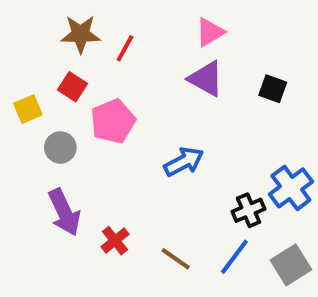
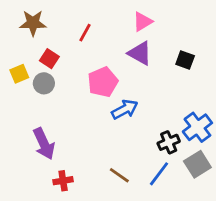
brown star: (81, 34) -> (33, 23), moved
pink pentagon: (113, 121) -> (103, 82), moved
gray circle: (60, 147) -> (44, 83), moved
red cross: (115, 241) -> (63, 181), moved, turned 30
gray square: (291, 265) -> (197, 164), moved

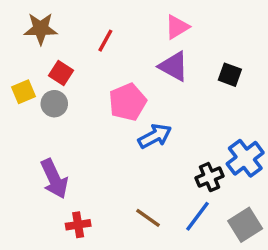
gray square: (197, 164) -> (245, 225), moved

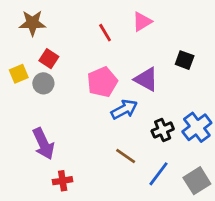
red line: (105, 41) -> (105, 33), moved, turned -60
purple triangle: (174, 66) -> (146, 79), moved
black cross: (209, 177) -> (163, 130), moved
brown line: (148, 218) -> (126, 156), moved

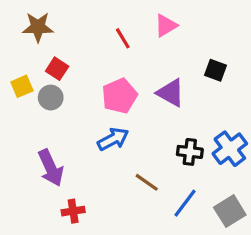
blue arrow: (124, 109) -> (113, 139), moved
black cross: (163, 130) -> (190, 152), turned 30

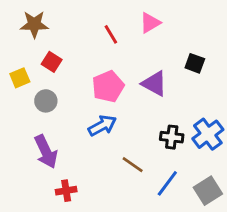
gray circle: (51, 98) -> (46, 101), moved

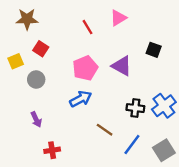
purple arrow: (46, 152) -> (36, 119), size x0.6

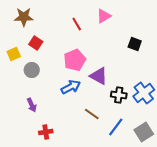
purple triangle: (122, 66) -> (99, 76), moved

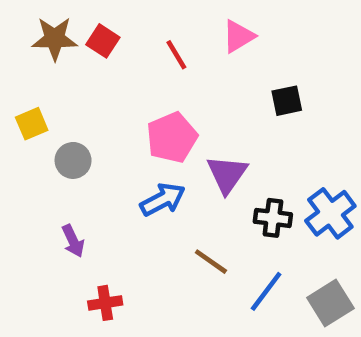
red square: (36, 43) -> (103, 41), moved
black square: (135, 44) -> (287, 101), moved, turned -32
purple triangle: (99, 76) -> (227, 174), turned 36

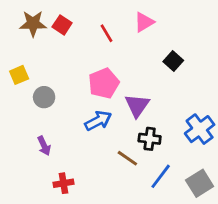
black square: (287, 101) -> (173, 61), turned -36
black cross: (273, 218) -> (150, 139), moved

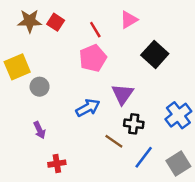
black square: (173, 61) -> (155, 54), size x1.5
yellow square: (19, 75) -> (17, 67), size x1.5
pink pentagon: (104, 83) -> (93, 58), moved

